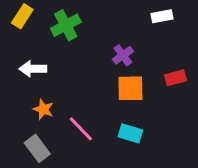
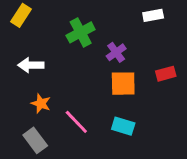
green cross: (66, 25) -> (81, 32), moved

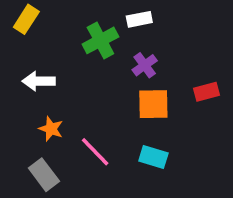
white rectangle: (153, 15) -> (139, 19), moved

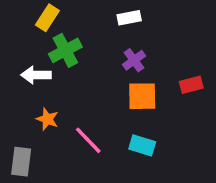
yellow rectangle: (26, 19) -> (47, 18), moved
green cross: (100, 40) -> (65, 50), moved
gray rectangle: (44, 175) -> (21, 162), moved, turned 44

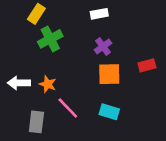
white arrow: (36, 75) -> (19, 83), moved
orange star: (47, 119) -> (48, 84), moved
gray rectangle: (21, 162) -> (36, 122), moved

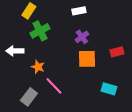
white arrow: (19, 83) -> (15, 51), moved
cyan rectangle: (109, 112) -> (109, 89), moved
gray rectangle: (36, 122) -> (29, 97), turned 30

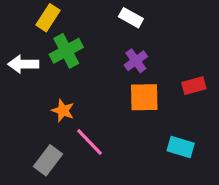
white rectangle: (79, 11) -> (131, 18), turned 40
white arrow: (15, 51) -> (23, 64), moved

